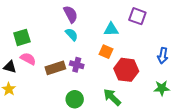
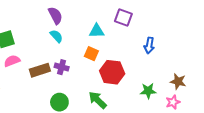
blue arrow: (163, 56) -> (149, 45), moved
pink semicircle: (28, 59) -> (12, 61), turned -49

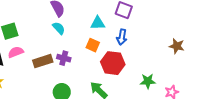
blue arrow: (149, 45) -> (122, 37), moved
brown star: (178, 81) -> (177, 46), moved

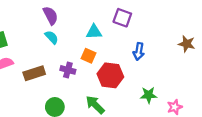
blue arrow: (122, 37) -> (139, 51), moved
brown star: (177, 46) -> (187, 44), moved
purple cross: (64, 58) -> (68, 70), moved

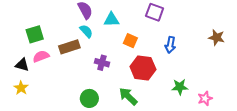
cyan triangle: (94, 32) -> (111, 20), moved
orange square: (89, 56) -> (130, 41), moved
brown rectangle: (34, 73) -> (69, 47), moved

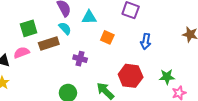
green square: (35, 34) -> (29, 28), moved
red hexagon: (143, 68) -> (131, 76), moved
green star: (180, 87) -> (167, 77), moved

